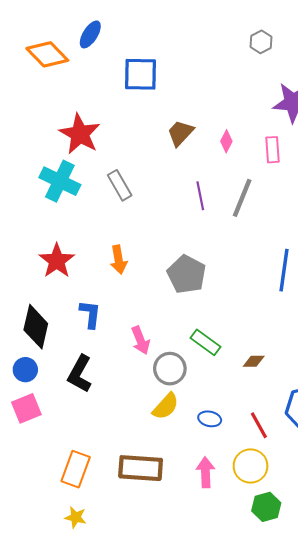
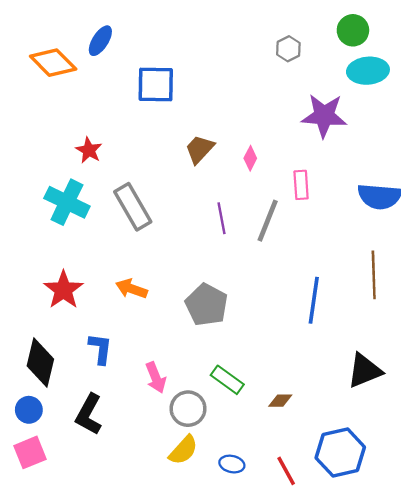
red star: (80, 134) -> (89, 150), size x0.6
pink rectangle: (273, 150) -> (301, 185), moved
gray rectangle: (120, 185) -> (133, 207), size x1.4
orange arrow: (119, 260) -> (131, 289), turned 120

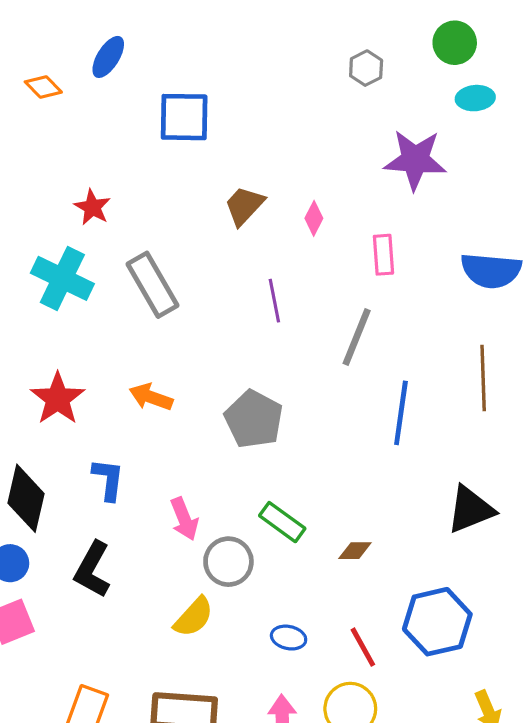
orange diamond: (53, 63) -> (43, 87), size x0.6
cyan ellipse: (368, 71) -> (475, 98), size x0.7
gray line: (268, 221) -> (357, 337), moved
yellow semicircle: (183, 450) -> (194, 617), moved

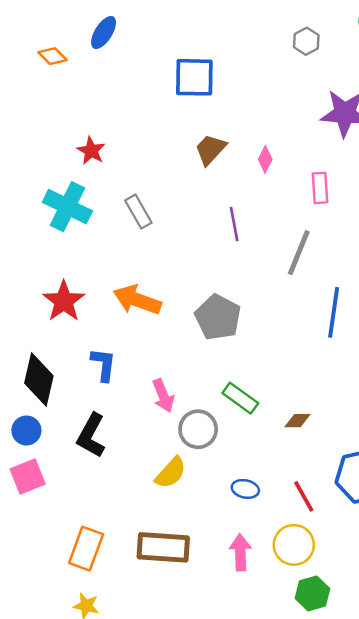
blue square: (184, 117) -> (194, 77), moved
gray rectangle: (153, 285) -> (138, 212), size x0.7
orange arrow: (151, 397) -> (137, 300), size x1.4

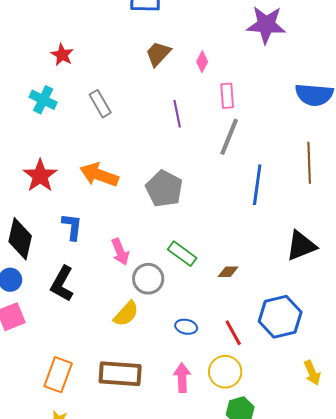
pink rectangle: (320, 188) -> (227, 96), moved
cyan cross: (67, 207) -> (43, 100), size x0.7

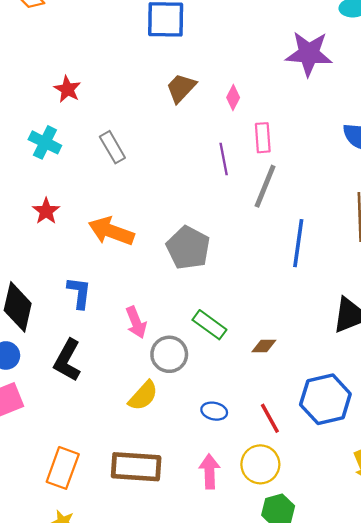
purple line: (177, 114) -> (224, 159), moved
red star: (40, 176) -> (46, 211), moved, size x0.7

